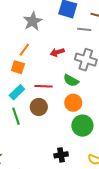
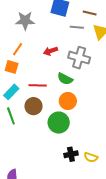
gray star: (33, 21) -> (25, 21), turned 30
green circle: (82, 126) -> (59, 123), moved
black cross: (61, 155) -> (71, 154), moved

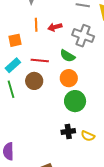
orange line: (18, 49) -> (36, 25), moved, turned -40
orange square: (12, 67) -> (15, 40), turned -32
green circle: (59, 123) -> (75, 101), moved

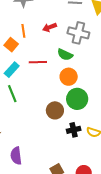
orange line: (36, 25) -> (23, 31), moved
orange square: (15, 40) -> (11, 45), turned -32
brown circle: (34, 81) -> (55, 110), moved

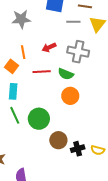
red line: (38, 62) -> (42, 72), moved
cyan rectangle: (12, 70) -> (13, 91), turned -35
green circle: (77, 99) -> (39, 119), moved
brown circle: (55, 110) -> (58, 140), moved

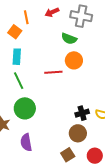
red line: (42, 72) -> (53, 72), moved
green circle: (39, 119) -> (25, 108), moved
brown circle: (58, 140) -> (78, 133), moved

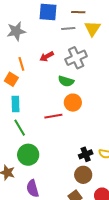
gray cross: (81, 16) -> (76, 58), turned -30

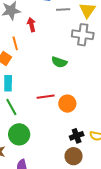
red arrow: (47, 57) -> (31, 25), moved, turned 104
gray cross: (76, 58) -> (83, 35), moved, turned 30
orange circle: (73, 103) -> (67, 104), moved

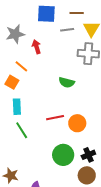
orange line: (15, 43) -> (21, 66), turned -32
green circle: (19, 134) -> (63, 155), moved

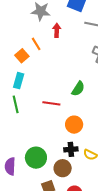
green semicircle: (67, 82) -> (78, 89), moved, turned -91
orange circle: (77, 123) -> (74, 125), moved
green circle: (63, 155) -> (36, 158), moved

